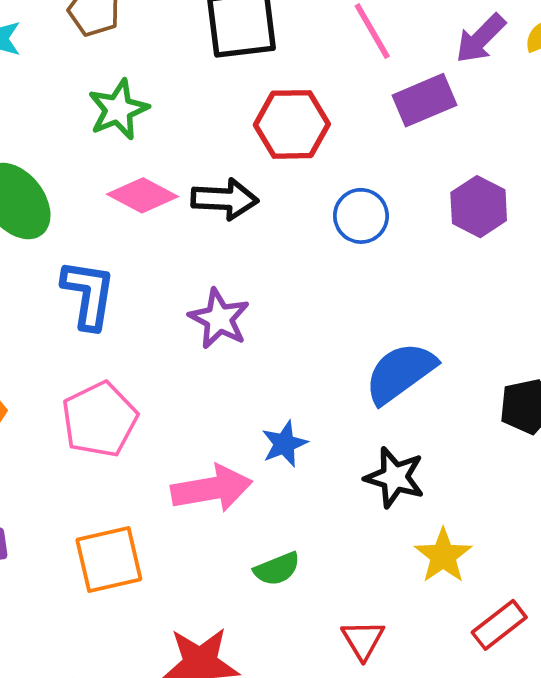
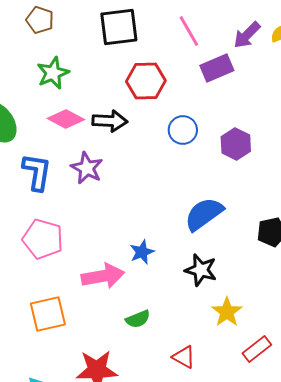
purple hexagon: (479, 207) -> (236, 144), moved
purple star: (219, 319) -> (87, 168), moved
pink pentagon: (100, 419) -> (43, 239), turned -30
red triangle: (363, 640) -> (184, 357), turned -30

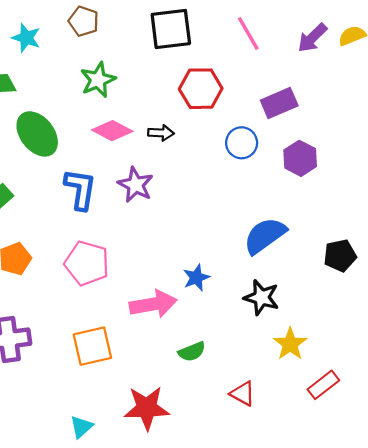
purple rectangle: (217, 68) -> (279, 103), moved
black arrow: (110, 121) -> (161, 133), size x0.7

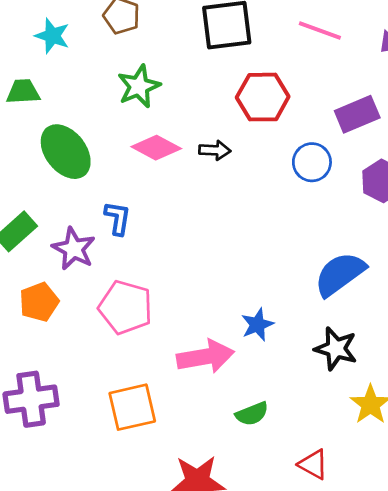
pink line: (248, 33) -> (320, 30), turned -40
purple star: (136, 185) -> (74, 249), moved
blue L-shape: (80, 189) -> (118, 218), size x0.7

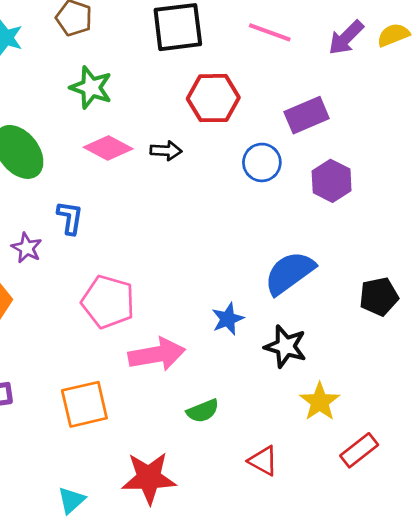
green star: (139, 86) -> (91, 88), turned -30
purple star: (74, 249) -> (27, 248), size x0.7
pink pentagon: (126, 307) -> (108, 302), moved
blue star: (257, 325) -> (228, 319), moved

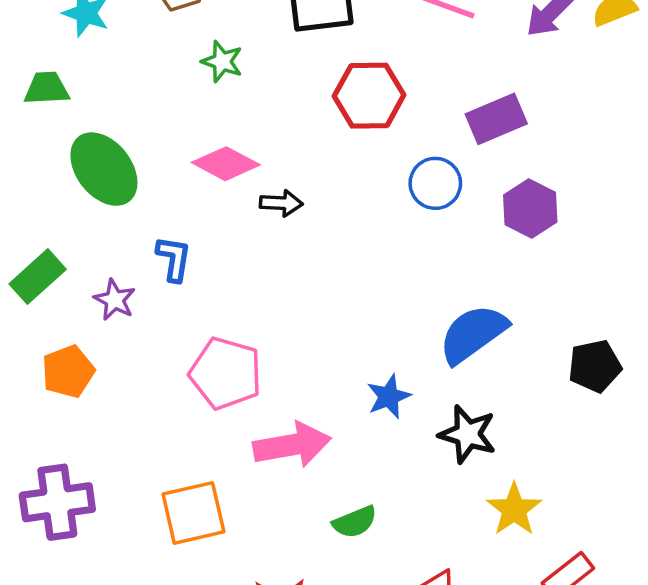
green star: (91, 88) -> (222, 62), moved, size x0.7
black arrow: (166, 151) -> (281, 203), moved

